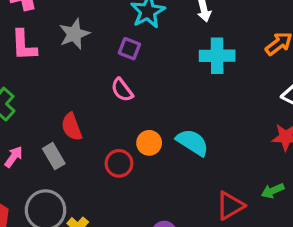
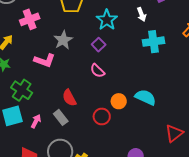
pink L-shape: (24, 45) -> (45, 60), moved, turned -60
purple square: (129, 49) -> (99, 45), turned 32

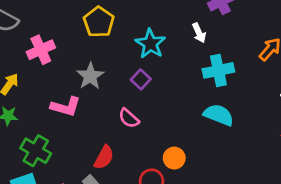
pink semicircle: (97, 71) -> (129, 118), moved
cyan semicircle: (145, 97) -> (219, 115), moved
red semicircle: (69, 98) -> (104, 157), turned -120

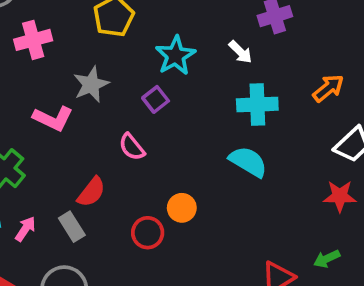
white arrow: (199, 33) -> (240, 52), turned -30

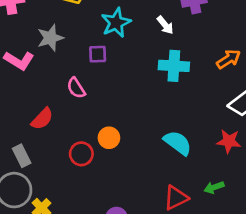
purple square: (156, 99) -> (98, 54), turned 30
cyan semicircle: (248, 162) -> (178, 143), moved
gray rectangle: (72, 227) -> (22, 156), moved

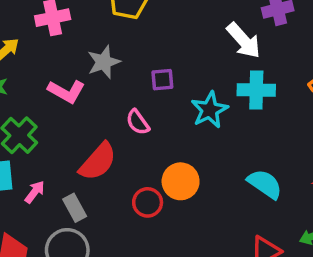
cyan star: (116, 23) -> (210, 110), moved
white arrow: (165, 25) -> (244, 41), size x1.6
red semicircle: (42, 119) -> (98, 162), size x1.4
orange circle: (109, 138) -> (181, 181), size x1.4

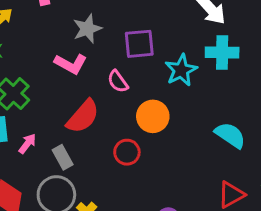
purple square: (162, 80) -> (139, 44), size x1.5
pink L-shape: (66, 91) -> (71, 64), moved
orange circle: (181, 181) -> (153, 116), moved

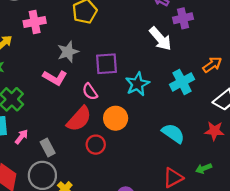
cyan cross: (222, 52) -> (182, 82), moved, turned -30
red semicircle: (83, 116) -> (79, 119), moved

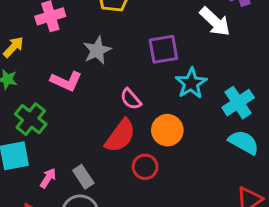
purple square: (106, 64) -> (163, 49), moved
pink L-shape: (55, 78) -> (66, 81), moved
cyan cross: (182, 82) -> (238, 103), moved
pink arrow: (21, 137) -> (48, 178), moved

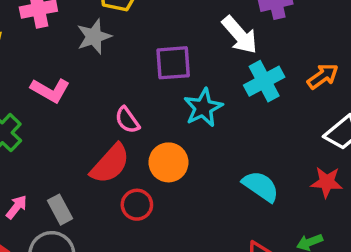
gray star: (97, 50) -> (94, 37), moved
cyan cross: (238, 103) -> (264, 81), moved

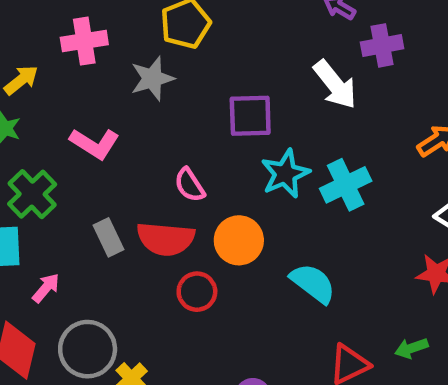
cyan cross: (264, 81) -> (346, 185), moved
red semicircle: (110, 164) -> (166, 239), turned 51
cyan semicircle: (261, 186) -> (313, 283), moved
gray rectangle: (60, 210) -> (108, 237), moved

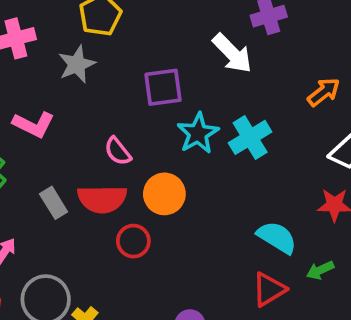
cyan semicircle: (313, 283) -> (277, 237), moved

